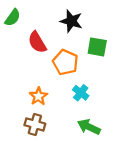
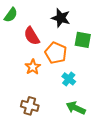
orange star: (38, 96) -> (33, 67), moved

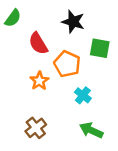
brown cross: (30, 106) -> (36, 128), turned 36

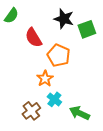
green square: (100, 48) -> (87, 29), moved, turned -30
orange star: (39, 81) -> (45, 78), moved
cyan cross: (83, 95) -> (54, 99), moved

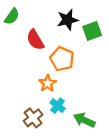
black star: (64, 19) -> (68, 20), turned -30

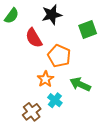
black star: (68, 20) -> (52, 15), moved
green arrow: (84, 120) -> (80, 84), moved

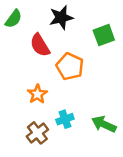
orange star: (45, 79) -> (37, 94), moved
green arrow: (80, 84) -> (104, 124), moved
cyan cross: (55, 100) -> (65, 119), turned 32

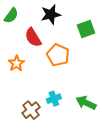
orange star: (37, 94) -> (16, 63), moved

